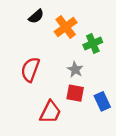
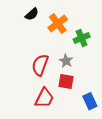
red semicircle: (30, 69) -> (40, 65), moved
blue rectangle: (102, 101) -> (90, 101), moved

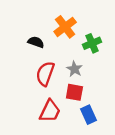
black semicircle: (32, 14) -> (36, 42), moved, turned -120
blue rectangle: (90, 101) -> (88, 115), moved

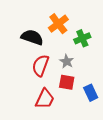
black semicircle: (36, 42) -> (32, 37), size x1.5
blue rectangle: (88, 115) -> (91, 93), moved

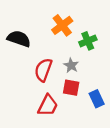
black semicircle: (32, 37) -> (19, 39), moved

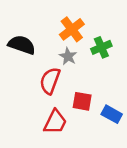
gray star: (71, 65) -> (68, 56), moved
blue rectangle: (97, 99) -> (112, 114), turned -36

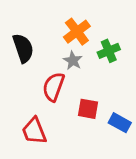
black semicircle: (22, 45) -> (23, 48), turned 52
red trapezoid: (55, 122) -> (34, 131), moved, turned 132

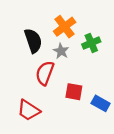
black semicircle: (23, 48) -> (33, 41), moved
red trapezoid: (34, 131) -> (29, 110), turned -35

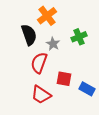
orange cross: (65, 27) -> (47, 16), moved
red trapezoid: (29, 110) -> (41, 95), moved

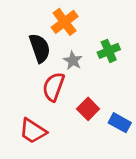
red square: (64, 79) -> (88, 109), turned 35
red trapezoid: (41, 95) -> (33, 131), moved

